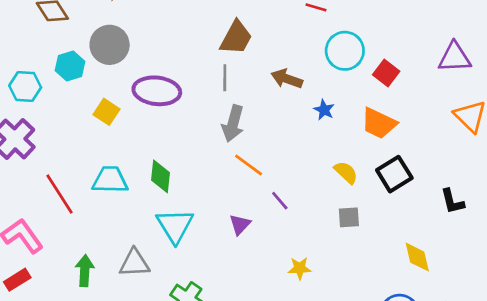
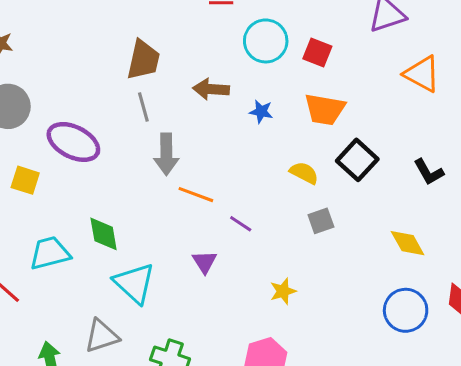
purple ellipse: (157, 91) -> (73, 142), turned 36

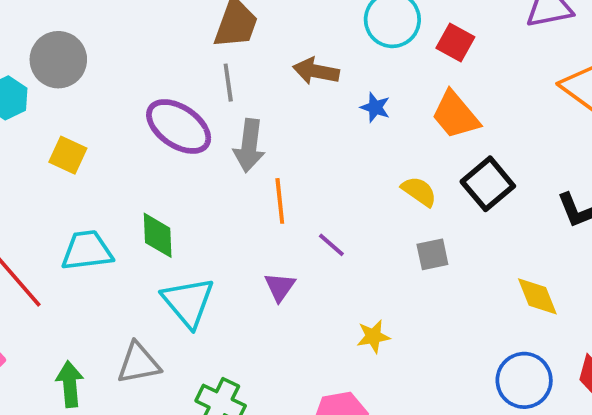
orange trapezoid: (325, 109) -> (455, 115), turned 33
purple ellipse: (73, 142) -> (179, 126), moved
orange line: (196, 195) -> (280, 201), turned 56

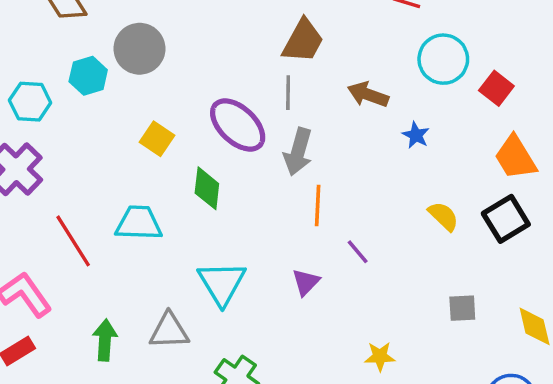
orange trapezoid: (455, 115) -> (515, 158), moved
yellow square: (68, 155) -> (157, 139), moved
green diamond: (158, 235) -> (207, 188), moved
gray square: (432, 254) -> (462, 308), moved
yellow star: (373, 336) -> (380, 356), moved

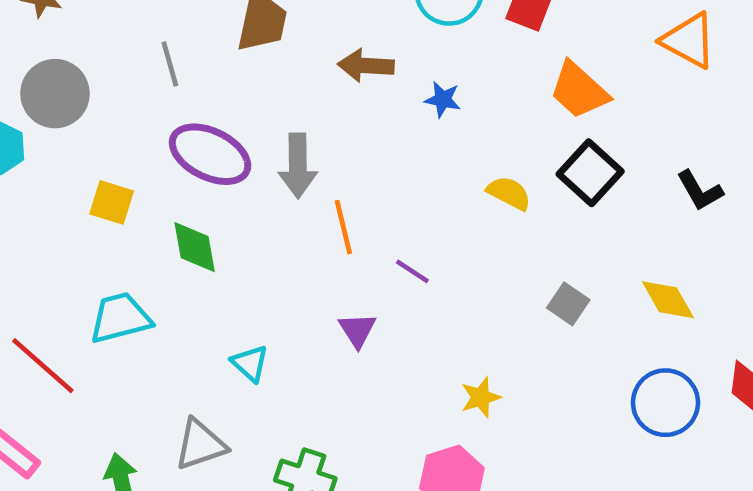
gray line: (288, 93) -> (170, 64), moved
cyan triangle: (222, 283) -> (250, 363), size x0.6
gray square: (462, 308) -> (568, 304), turned -36

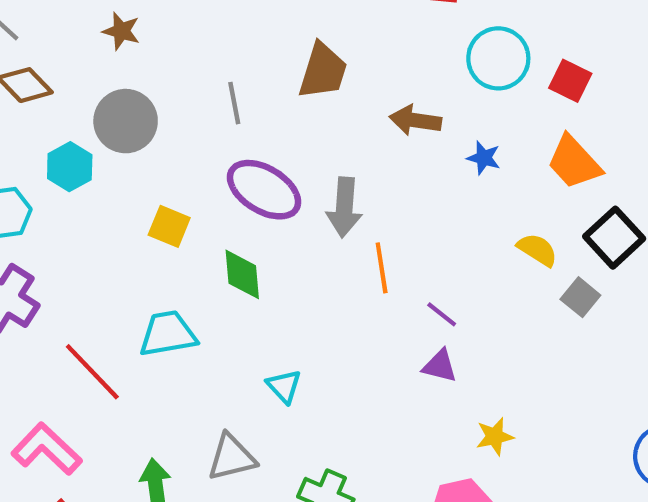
orange trapezoid: (579, 90) -> (574, 162), moved
gray square: (568, 304) -> (580, 297), moved
purple triangle: (357, 330) -> (440, 366), moved, turned -48

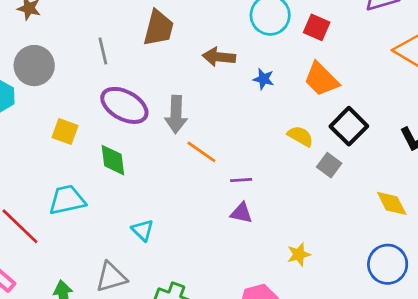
orange line: (382, 268) -> (201, 152), turned -44
purple line: (442, 314) -> (241, 180), turned -40
yellow star: (495, 436) -> (299, 254), moved

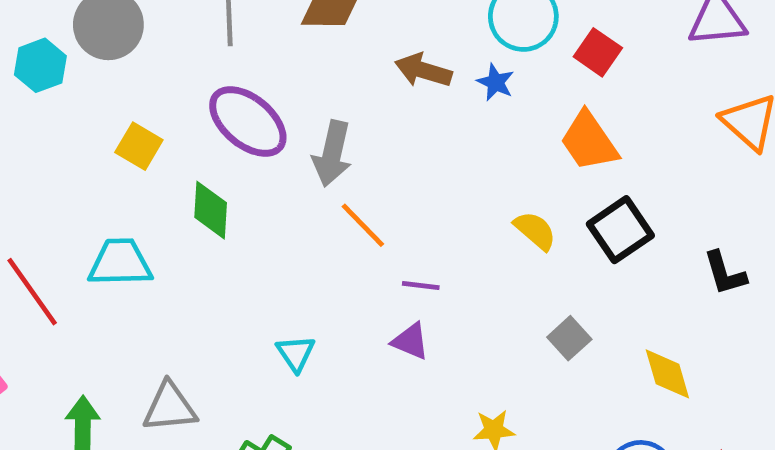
blue star: (264, 79) -> (495, 82), moved
gray square: (329, 165) -> (569, 338), moved
cyan triangle: (143, 230) -> (296, 353), moved

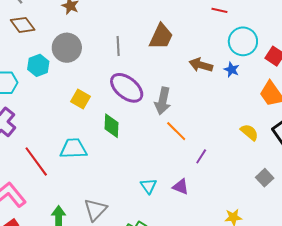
purple line: (421, 285) -> (201, 156), turned -63
purple triangle: (410, 341) -> (181, 187), moved
gray triangle: (170, 407) -> (95, 210), turned -40

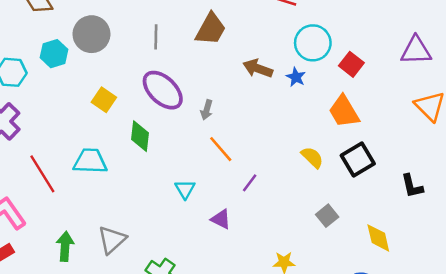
gray arrow: (163, 101) -> (207, 110), size x0.6
cyan triangle: (149, 186) -> (185, 189), moved

